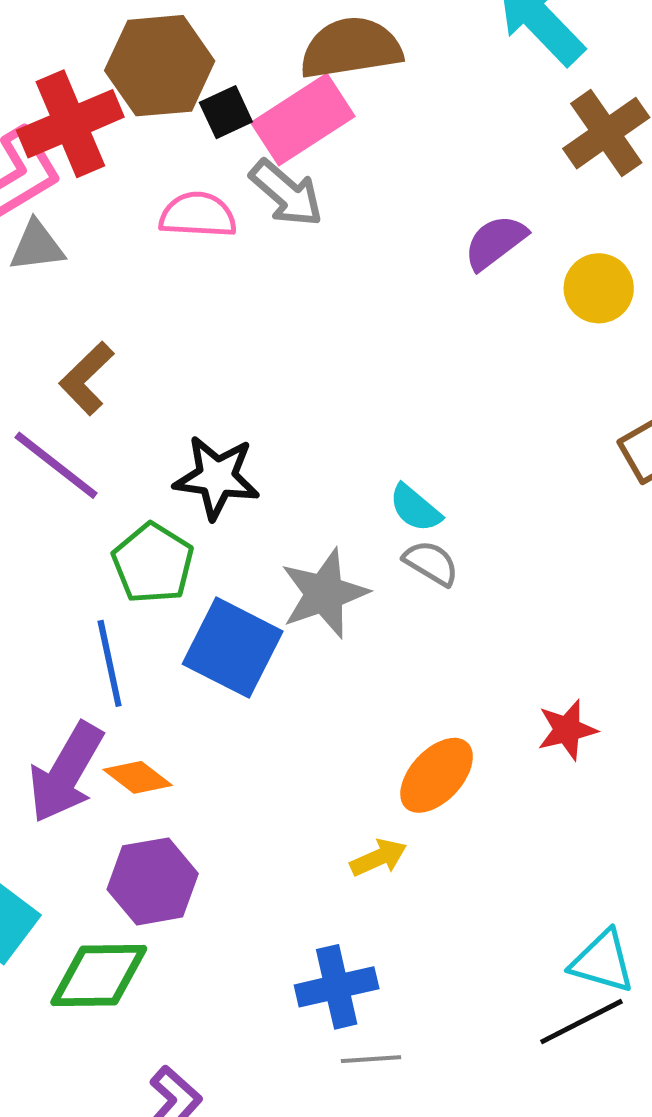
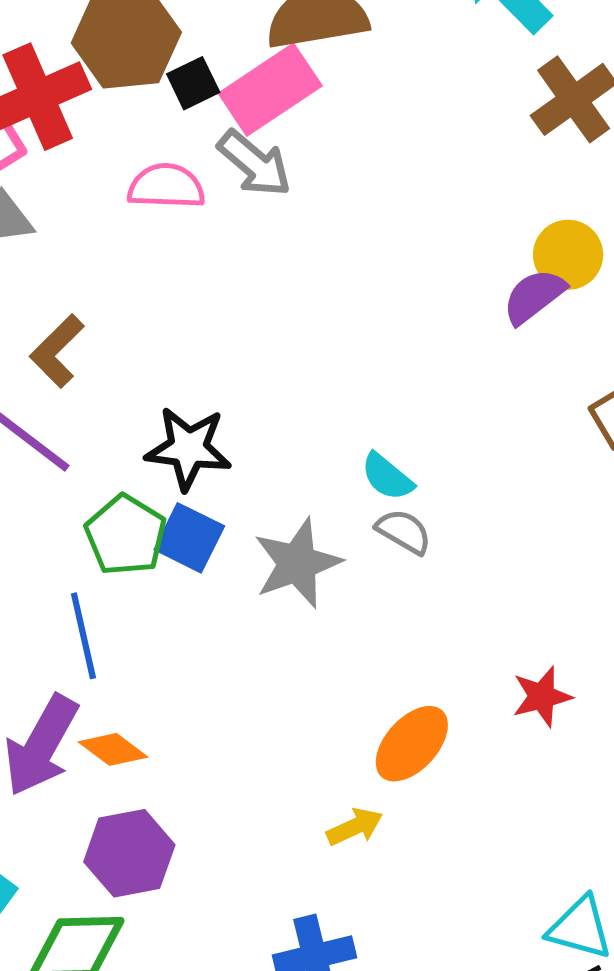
purple semicircle: (495, 242) -> (534, 296), moved
blue square: (233, 648) -> (189, 538), moved, size x0.7

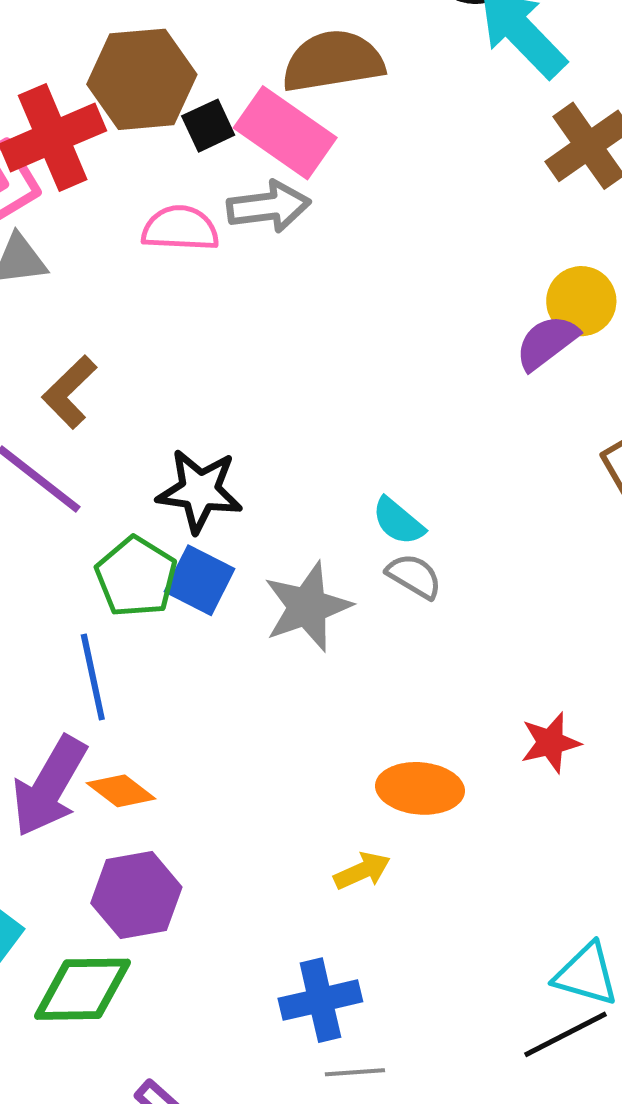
pink rectangle: (270, 90) -> (285, 133), turned 68
gray arrow: (254, 163) -> (269, 207), turned -48
orange ellipse: (412, 744) -> (420, 788), turned 52

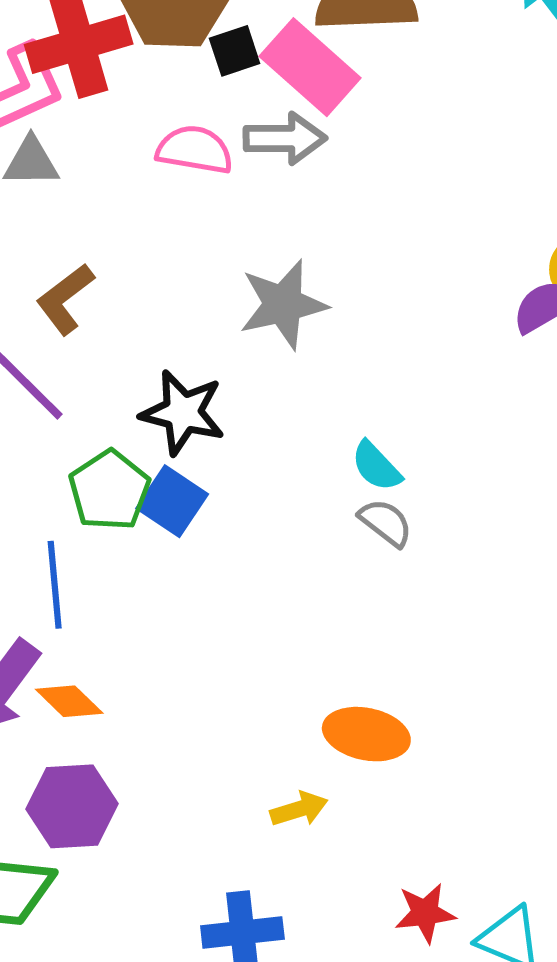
gray star: (307, 607) -> (283, 304), moved
red star: (550, 743) -> (425, 913), moved

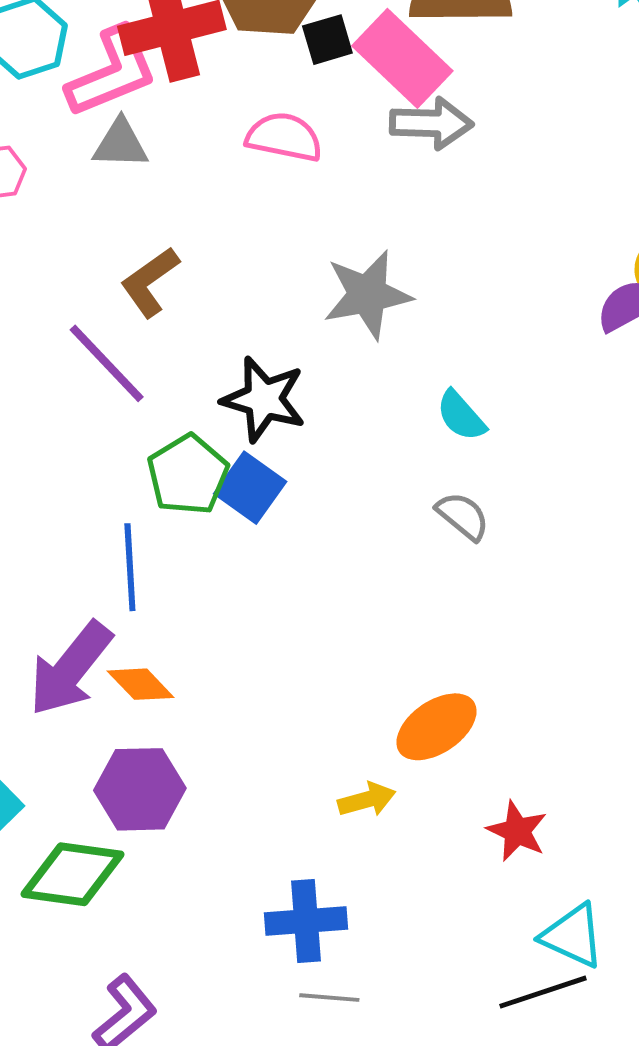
gray arrow: (285, 138) -> (431, 123), moved
cyan semicircle: (376, 466) -> (461, 416), moved
orange ellipse: (366, 734) -> (436, 727), turned -48
red star: (425, 913) -> (517, 831), moved, turned 30

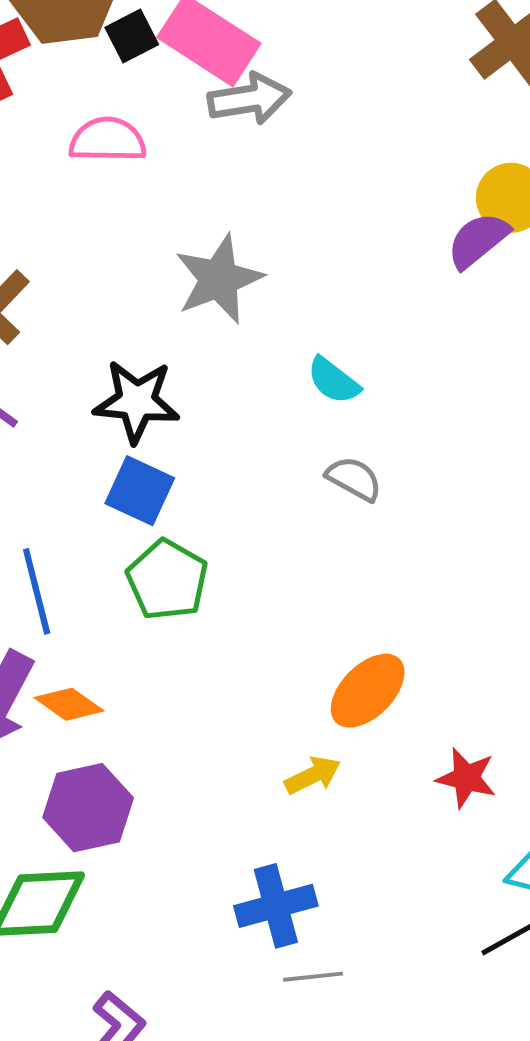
green pentagon: (188, 475) -> (167, 580), moved

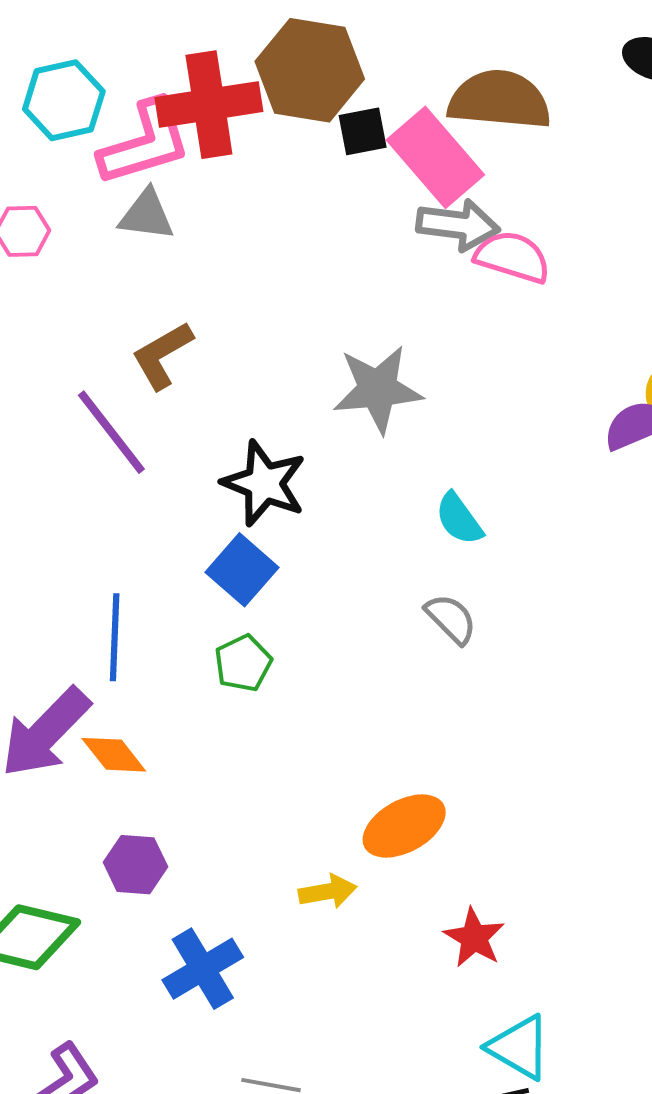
pink semicircle: (108, 140) -> (513, 257), moved
green pentagon: (167, 580) -> (243, 663), size x0.7
purple hexagon: (88, 808) -> (136, 865), moved, size x0.7
blue cross: (276, 906) -> (203, 969), moved, turned -32

